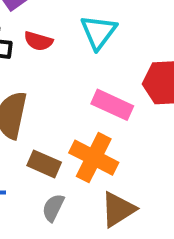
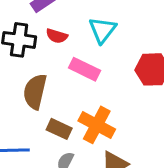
pink rectangle: (112, 105) -> (85, 69), moved

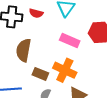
pink rectangle: (85, 69) -> (70, 41), moved

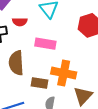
pink rectangle: (70, 41) -> (45, 44), moved

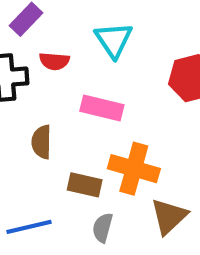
brown semicircle: (16, 63) -> (42, 142), size x0.7

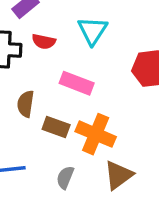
brown rectangle: (85, 185) -> (56, 127), moved

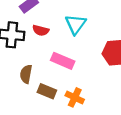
orange cross: (96, 134) -> (75, 97), size x0.7

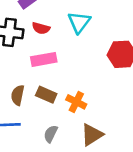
pink rectangle: (63, 61) -> (44, 59), moved, turned -35
brown semicircle: (26, 74) -> (18, 95), moved

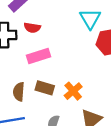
cyan triangle: (79, 22) -> (90, 19), moved
orange cross: (76, 102) -> (73, 91), turned 30

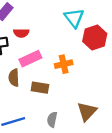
orange cross: (73, 91) -> (64, 64), moved, turned 35
brown semicircle: (19, 92) -> (14, 78), moved

